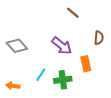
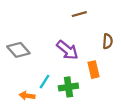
brown line: (73, 13) -> (79, 14), turned -56
orange arrow: (13, 86) -> (27, 96), moved

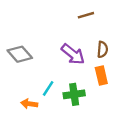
brown semicircle: (108, 41) -> (102, 49), moved

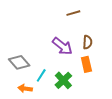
gray diamond: (20, 54) -> (19, 62), moved
green cross: (74, 94) -> (63, 80), turned -36

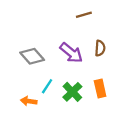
gray diamond: (19, 62) -> (32, 56), moved
orange rectangle: (86, 64) -> (100, 88), moved

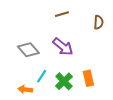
brown line: (84, 15) -> (62, 14), moved
brown semicircle: (100, 48) -> (99, 22), moved

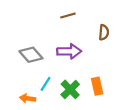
brown semicircle: (99, 22) -> (104, 32), moved
purple arrow: (63, 47) -> (69, 51), turned -40

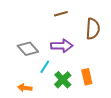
brown semicircle: (104, 32) -> (93, 29), size x1.5
cyan line: (46, 84) -> (45, 67), moved

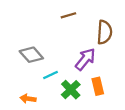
purple arrow: (62, 46) -> (85, 59), moved, turned -50
cyan line: (45, 67) -> (50, 75), turned 32

